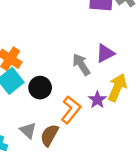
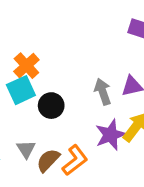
purple star: (97, 100) -> (111, 135), size x1.5
orange L-shape: (71, 110) -> (75, 160), moved

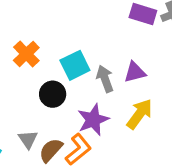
cyan square: (21, 90) -> (75, 65), moved
purple star: (111, 135) -> (93, 120), moved

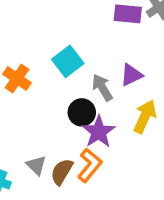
cyan square: (75, 65) -> (68, 61), moved
black circle: (53, 94) -> (82, 112), moved

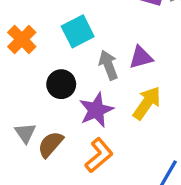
black circle: (82, 112) -> (61, 84), moved
orange L-shape: (90, 165) -> (99, 155), moved

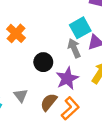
cyan square: (78, 31) -> (80, 28), moved
brown semicircle: (50, 144) -> (49, 102), moved

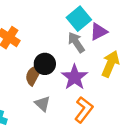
gray triangle: (21, 95) -> (42, 104), moved
brown semicircle: (49, 102) -> (34, 75), moved

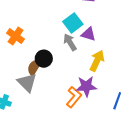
purple triangle: (99, 32) -> (89, 34), turned 42
purple star: (75, 77) -> (86, 86), moved, turned 30
gray triangle: (42, 104) -> (27, 83), moved, size x1.5

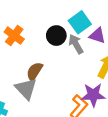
black circle: (44, 59) -> (56, 36), moved

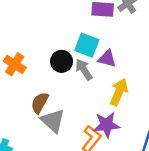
cyan square: (80, 22) -> (87, 45), turned -30
gray triangle: (26, 89) -> (53, 121), moved

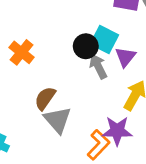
purple triangle: (107, 59) -> (125, 57), turned 48
black circle: (62, 61) -> (86, 46), moved

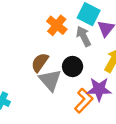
black circle: (86, 46) -> (73, 67), moved
orange cross: (22, 52) -> (57, 25), moved

